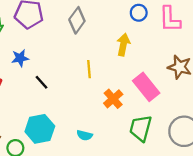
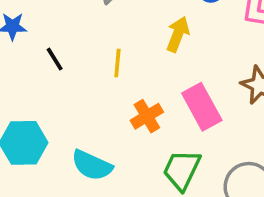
black line: (41, 82) -> (55, 59), moved
cyan semicircle: (85, 135) -> (92, 165), size x1.6

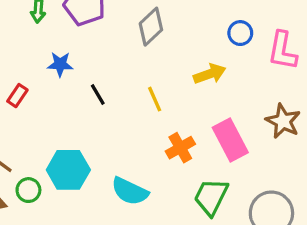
yellow arrow: (178, 34) -> (210, 74), turned 48
yellow line: (117, 63) -> (155, 99), turned -30

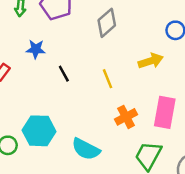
pink rectangle: (230, 140) -> (165, 112), turned 36

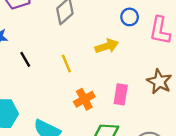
pink rectangle: (165, 112) -> (121, 94), size x0.7

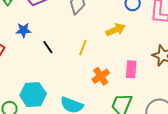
yellow line: (66, 64) -> (83, 47), turned 49

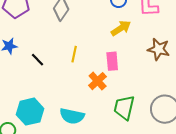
yellow arrow: (116, 30) -> (121, 28), moved
pink rectangle: (131, 69) -> (112, 61), moved

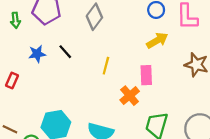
black line: (37, 60) -> (65, 52), moved

